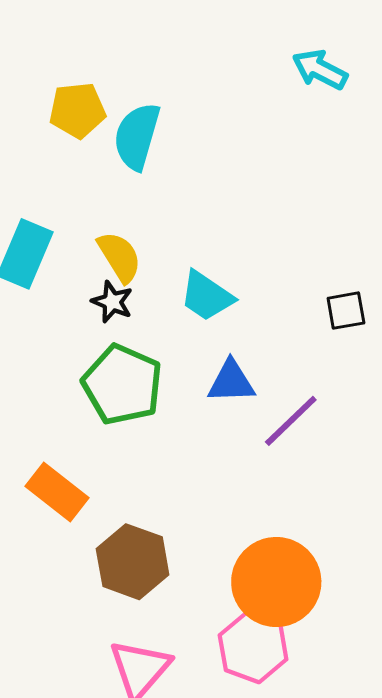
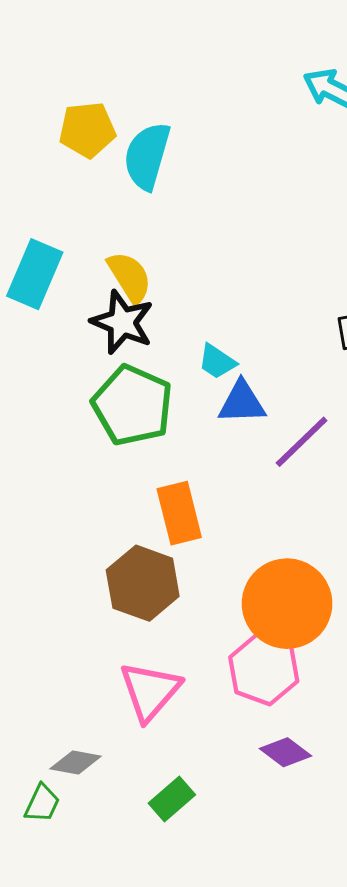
cyan trapezoid: (207, 296) -> (217, 362), moved, size x0.7
black star: (112, 302) -> (122, 322), size x1.5
orange rectangle: (57, 492) -> (179, 513), moved, turned 38

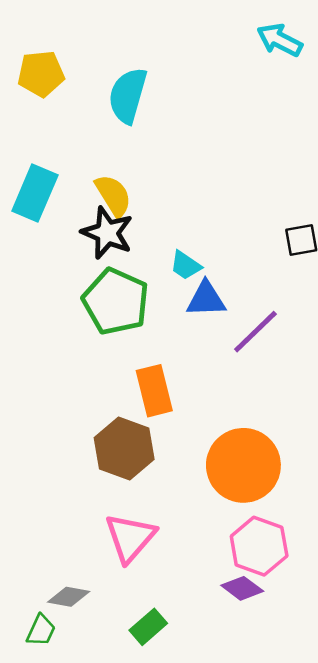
yellow pentagon: (87, 130) -> (41, 74), moved
pink hexagon: (264, 669) -> (259, 546), moved

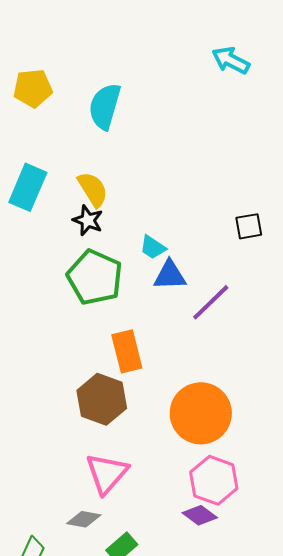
black star: (107, 233) -> (88, 220), size x0.7
gray diamond: (69, 597) -> (84, 519), moved

